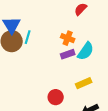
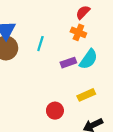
cyan line: (28, 37) -> (40, 44), moved
orange cross: (68, 38) -> (78, 32), moved

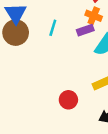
purple rectangle: (68, 63) -> (85, 30), moved

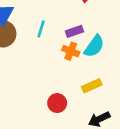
orange cross: (94, 16) -> (71, 51), moved

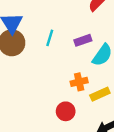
orange cross: (71, 51) -> (79, 82), moved, turned -35

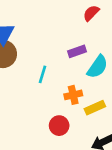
cyan line: (50, 38) -> (42, 74), moved

